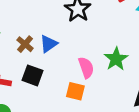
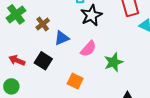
brown cross: (25, 44) -> (43, 24), moved
pink semicircle: (86, 68) -> (88, 49), moved, turned 48

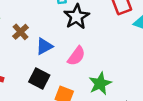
black square: (43, 61) -> (39, 78), moved
green star: (114, 62) -> (100, 84), moved

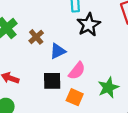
pink semicircle: (76, 56) -> (77, 71), moved
black square: (39, 78) -> (52, 81), turned -30

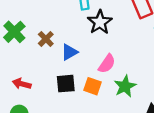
pink semicircle: (77, 71) -> (107, 64), moved
orange square: (75, 97) -> (93, 86), moved

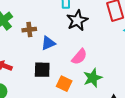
brown cross: (46, 39) -> (29, 30), turned 32
orange square: (93, 86) -> (64, 84), moved

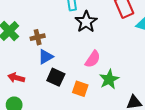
blue triangle: (48, 43) -> (46, 57), moved
black square: (42, 70) -> (56, 77), turned 30

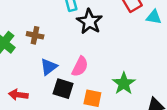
brown cross: (38, 37) -> (35, 35), moved, turned 32
pink semicircle: (93, 59) -> (80, 67), moved

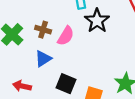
blue triangle: (49, 67) -> (43, 59), moved
pink semicircle: (80, 67) -> (66, 36), moved

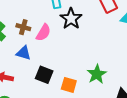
blue triangle: (43, 59) -> (24, 53), turned 49

